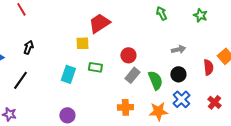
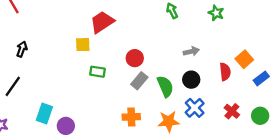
cyan rectangle: (68, 74) -> (44, 114), moved

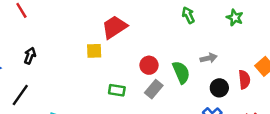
green rectangle: (97, 72) -> (117, 90), moved
black circle: (191, 80) -> (219, 88), moved
green semicircle: (165, 86) -> (181, 72), moved

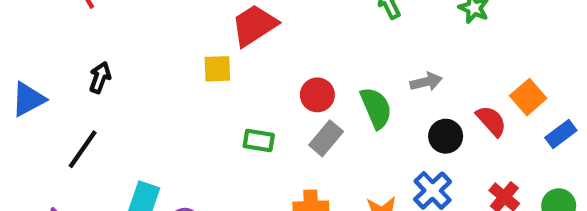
red semicircle: (244, 80) -> (491, 121), turned -36

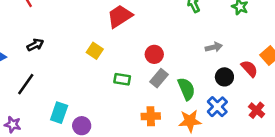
yellow square: (217, 69) -> (95, 51), moved, turned 35
black arrow: (100, 77) -> (35, 45), turned 42
green semicircle: (376, 108) -> (186, 89), moved

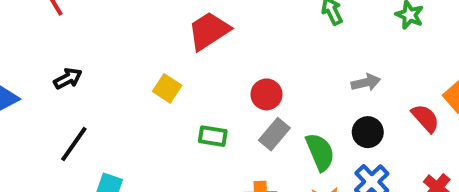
black circle: (224, 77) -> (368, 132), moved
black line: (26, 84) -> (74, 144), moved

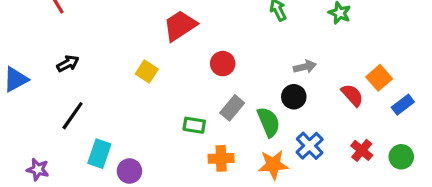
red circle: (266, 94) -> (223, 64), moved
black circle: (368, 132) -> (294, 97), moved
green rectangle: (213, 136) -> (194, 125), moved

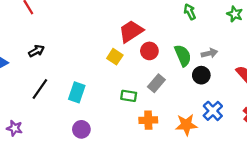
red trapezoid: (180, 26) -> (131, 31), moved
yellow square: (147, 71) -> (115, 57), moved
green semicircle: (269, 122) -> (183, 56), moved
cyan rectangle: (99, 154) -> (77, 92), moved

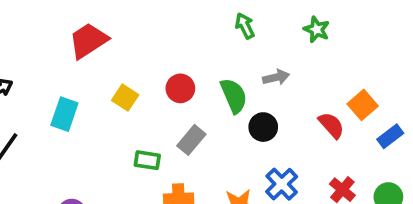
red trapezoid: (131, 31) -> (88, 41), moved
gray arrow: (209, 53) -> (276, 77), moved
cyan rectangle: (77, 92) -> (64, 114), moved

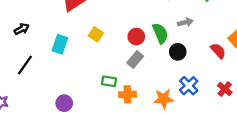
red circle: (180, 88) -> (136, 37), moved
green rectangle: (147, 160) -> (109, 81), moved

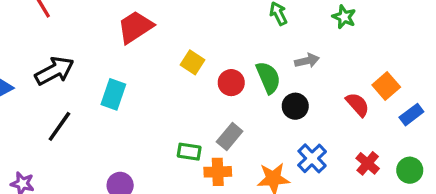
black arrow: (22, 29) -> (54, 71), size x1.6
yellow square: (96, 34) -> (193, 62), moved
gray rectangle: (135, 59) -> (230, 136), moved

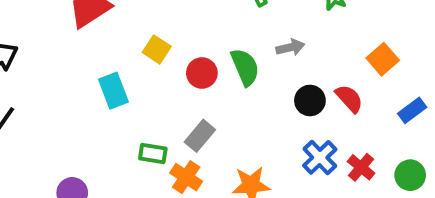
orange square: (386, 86) -> (383, 59), moved
cyan rectangle: (113, 94) -> (113, 91), moved, turned -40
black circle: (295, 106) -> (310, 100), moved
blue cross: (312, 158) -> (320, 157), moved
orange cross: (218, 172) -> (186, 177), turned 36

